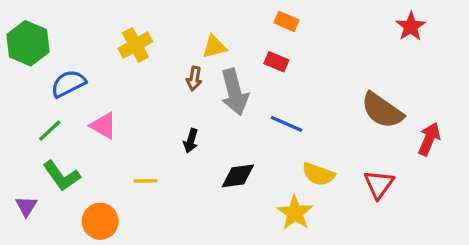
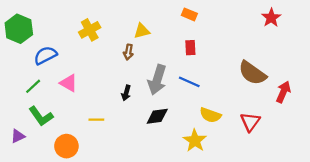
red rectangle: (276, 62) -> (190, 48), moved, turned 64
gray arrow: (234, 92) -> (157, 80), moved, turned 32
purple triangle: (26, 206) -> (18, 136), turned 32

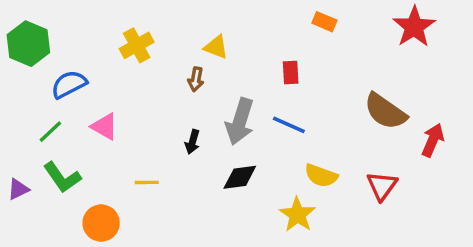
orange rectangle: (189, 14) -> (324, 22), moved
red star: (271, 18) -> (414, 27), size x1.4
yellow triangle: (142, 31) -> (216, 47), turned 35
purple triangle: (18, 136) -> (18, 189), moved

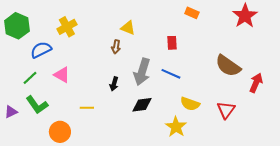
yellow cross: (137, 45) -> (67, 27), moved

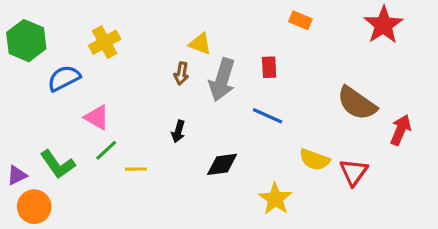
gray arrow: (142, 72) -> (222, 80), moved
green line: (30, 78) -> (106, 150), moved
yellow semicircle: (190, 104) -> (314, 160), moved
orange circle: (60, 132) -> (34, 207), moved

